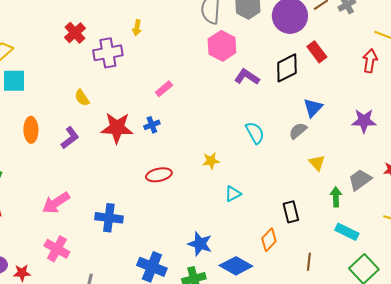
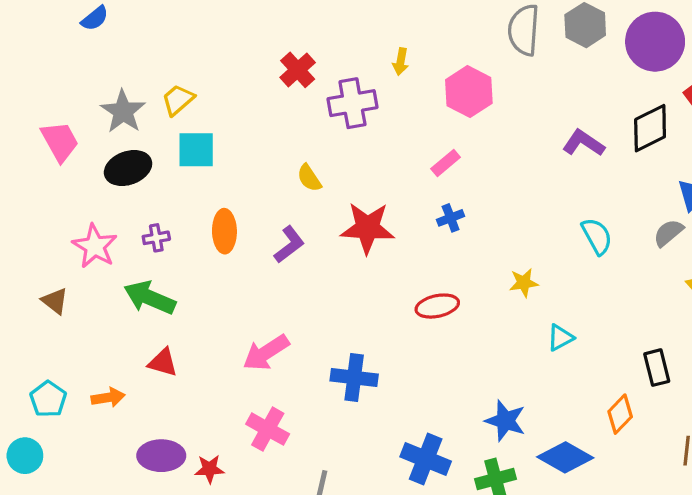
pink hexagon: (222, 46) -> (469, 92), moved
blue cross: (152, 125) -> (451, 218), moved

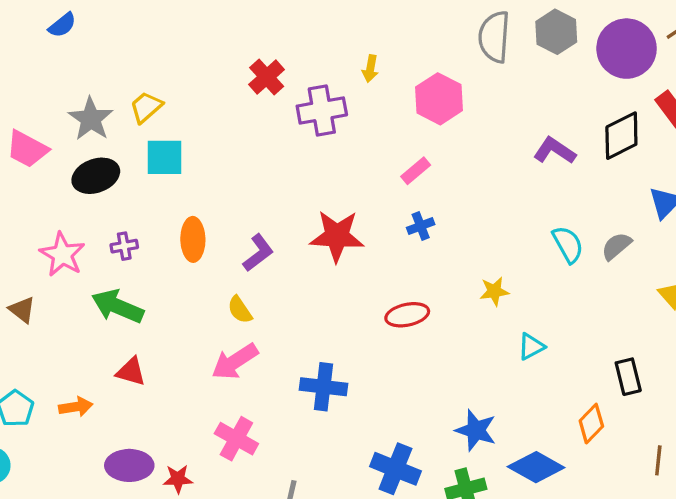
pink trapezoid: (60, 141) -> (27, 149), turned 147
yellow semicircle: (309, 178) -> (240, 310), moved
gray semicircle: (668, 233) -> (616, 246), moved

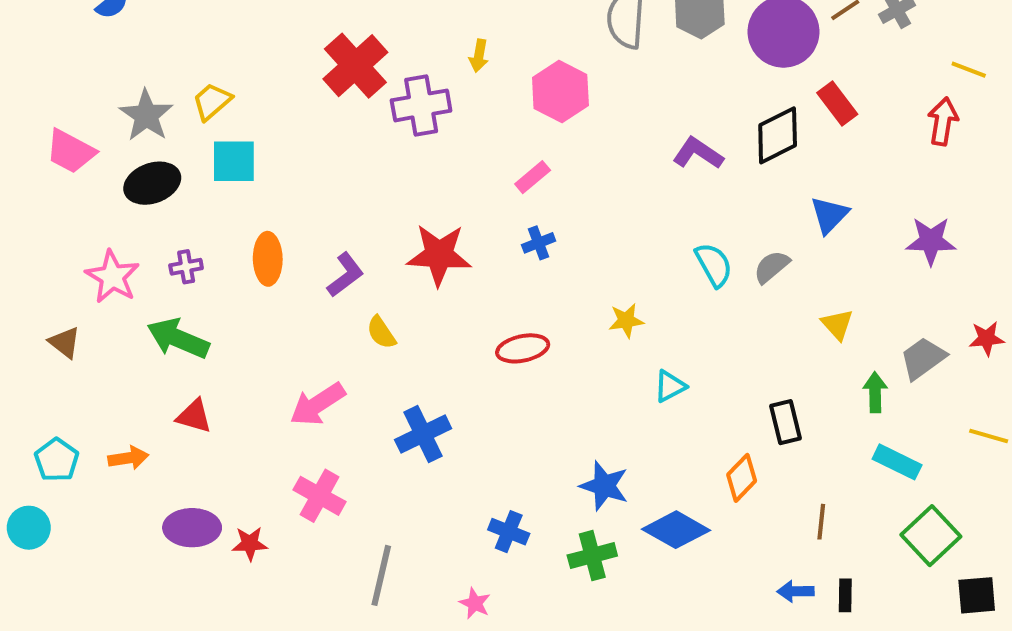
red cross: (267, 77) -> (355, 66), size x1.5
yellow semicircle: (240, 310) -> (381, 332), moved
blue cross: (323, 387) -> (423, 434), turned -33
blue cross: (395, 469) -> (509, 532), size x0.7

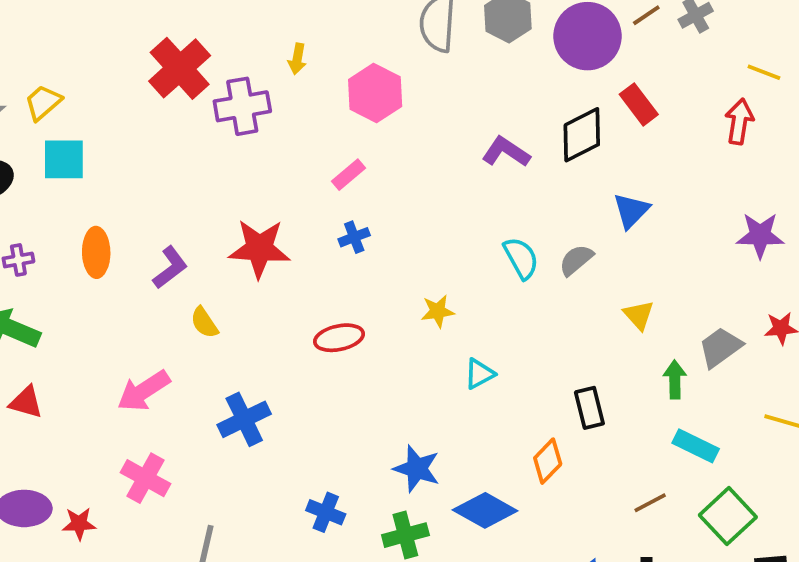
purple star: (931, 241) -> (760, 235), moved
brown line: (821, 522) -> (650, 503), moved, turned 56

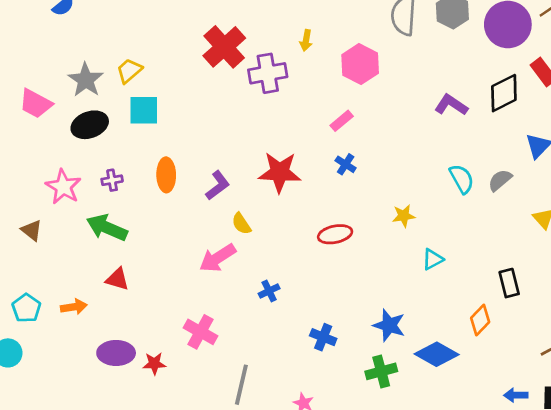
blue cross: (354, 237) -> (346, 164), turned -36
pink arrow: (144, 391) -> (218, 258), moved
blue cross: (244, 419) -> (269, 291), size x0.6
blue cross: (326, 512) -> (323, 337), moved

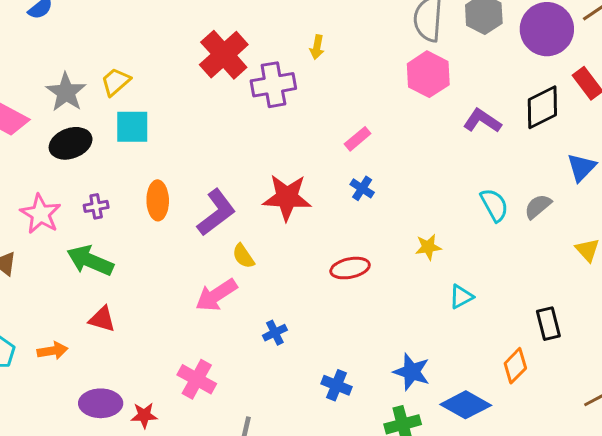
pink hexagon: (360, 64) -> (428, 74), moved
purple L-shape: (218, 185) -> (216, 212), size x1.4

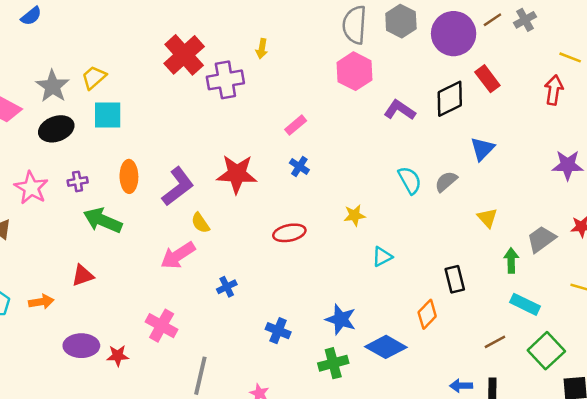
green arrow: (90, 261) -> (103, 220), moved
red triangle: (102, 319) -> (83, 275), turned -35

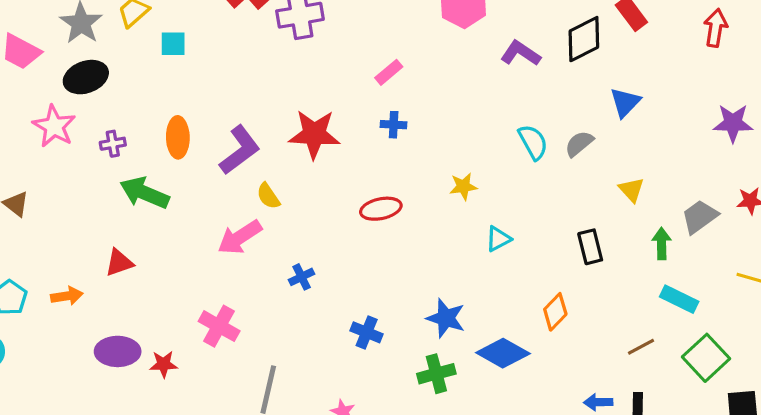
cyan square: (108, 115) -> (173, 44), moved, size x0.7
blue cross: (299, 166) -> (394, 125), turned -30
pink star: (31, 188) -> (54, 126), moved
black rectangle: (455, 279) -> (590, 247), moved

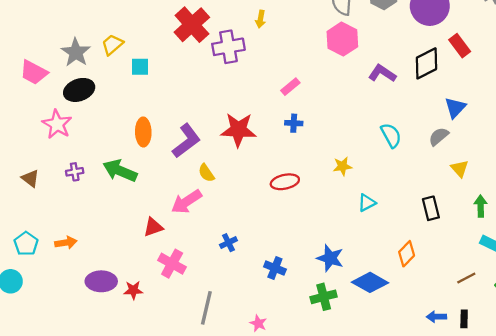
purple cross: (113, 144) -> (75, 172), moved
gray semicircle: (579, 144) -> (439, 136), moved
red triangle: (119, 263) -> (153, 227), moved
blue cross: (302, 277) -> (228, 243), moved

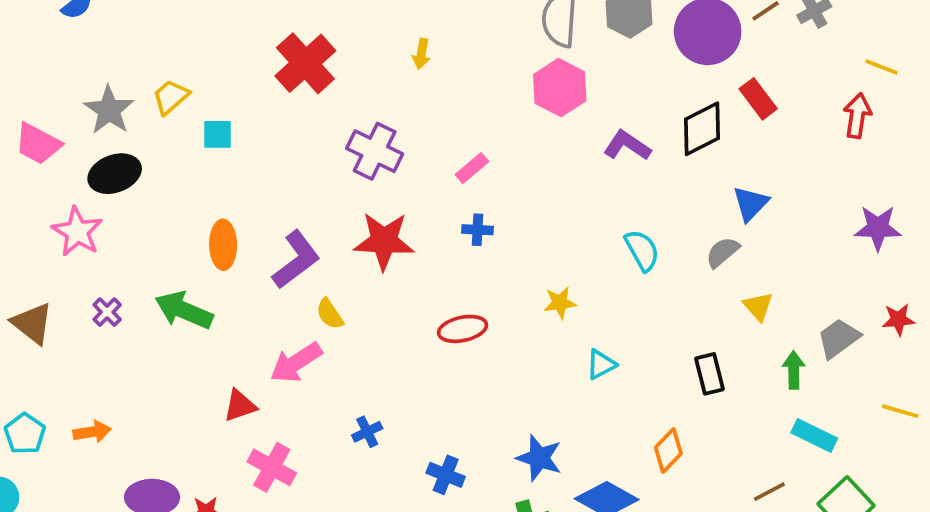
purple cross: (228, 47) -> (375, 151), moved, turned 36
purple cross: (75, 172) -> (107, 312), turned -35
brown triangle: (30, 178) -> (32, 323), size x1.4

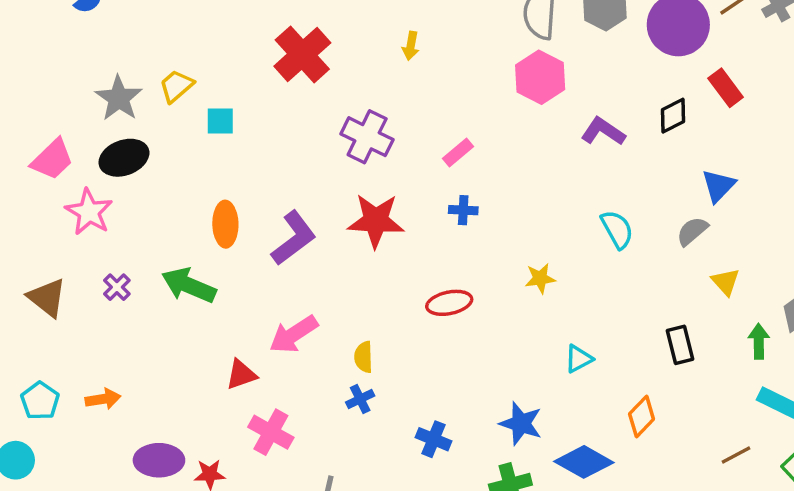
black diamond: (702, 129) -> (673, 116), size x0.7
pink trapezoid: (38, 144) -> (52, 159), moved, turned -72
yellow semicircle: (330, 314) -> (364, 357), moved, turned 32
cyan triangle: (601, 364) -> (579, 359), moved

